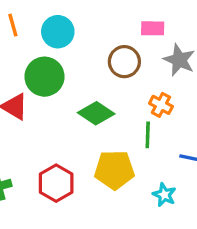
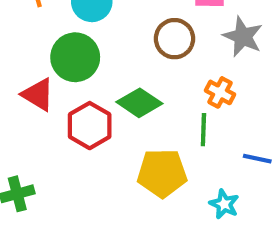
red hexagon: (56, 183) -> (90, 126), moved

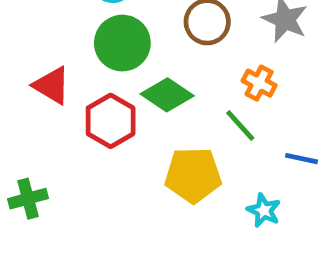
green circle: (75, 57) -> (122, 43), moved
green line: (203, 130) -> (240, 126), turned -44

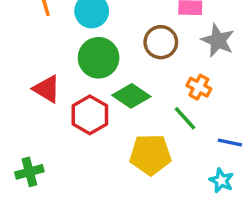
cyan star: (264, 210) -> (221, 181), moved

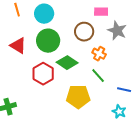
orange cross: (199, 87) -> (99, 54), moved
red triangle: (47, 89) -> (18, 46), moved

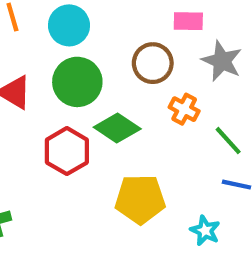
green line: (98, 76) -> (228, 141), moved
cyan star: (119, 112) -> (205, 231), moved

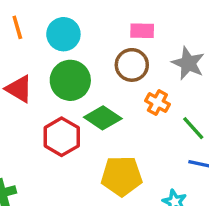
pink rectangle: (188, 21) -> (142, 31), moved

